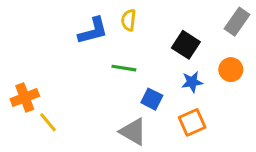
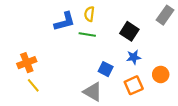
green line: (124, 68) -> (87, 35), moved
orange circle: (231, 70) -> (161, 74), moved
orange cross: (25, 98) -> (27, 63), moved

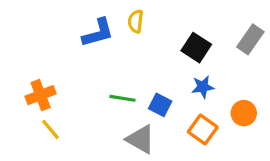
gray rectangle: (165, 15) -> (250, 39), moved
green line: (87, 35) -> (122, 98), moved
orange square: (134, 85) -> (203, 129), turned -30

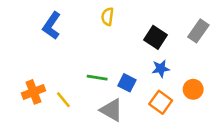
blue L-shape: (98, 33) -> (52, 26), moved, turned 140
orange cross: (41, 95) -> (33, 92), moved
yellow line: (50, 129) -> (63, 100), moved

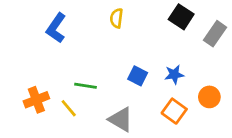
black square: (156, 37) -> (181, 17), moved
green line: (97, 78) -> (86, 86), moved
blue square: (127, 83) -> (138, 76), moved

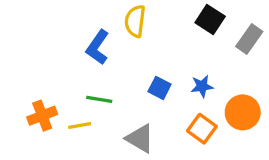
yellow semicircle: (117, 18) -> (135, 21), size x1.4
blue L-shape: (56, 28) -> (98, 47), moved
orange circle: (209, 97) -> (243, 112), size x1.4
yellow line: (69, 108) -> (80, 125), turned -60

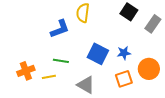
blue L-shape: (98, 47) -> (60, 29), turned -145
blue square: (160, 88) -> (98, 54), size x1.5
orange square: (202, 129) -> (124, 79), turned 36

